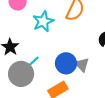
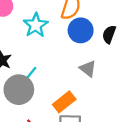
blue circle: (66, 63) -> (81, 30), moved

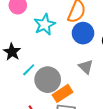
cyan line: (31, 74) -> (29, 70), moved
gray circle: (19, 90) -> (48, 80), moved

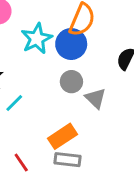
blue circle: (83, 33) -> (71, 44), moved
gray circle: (48, 80) -> (71, 82), moved, size x0.6

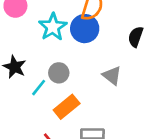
gray circle: (71, 82) -> (59, 73), moved
orange rectangle: (62, 136) -> (67, 107), moved

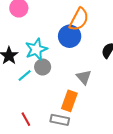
cyan star: (53, 27) -> (36, 49), moved
orange rectangle: (67, 107) -> (69, 101), moved, turned -42

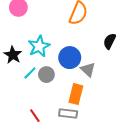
blue circle: (70, 36) -> (70, 58), moved
gray circle: (43, 67) -> (46, 75), moved

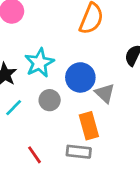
cyan line: (30, 73) -> (14, 108), moved
orange rectangle: (76, 94) -> (89, 126), turned -30

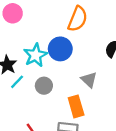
blue circle: (80, 77) -> (60, 49), moved
cyan line: (14, 108) -> (17, 82), moved

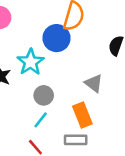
blue circle: (60, 49) -> (57, 38), moved
cyan line: (17, 82) -> (41, 120), moved

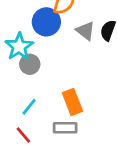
gray triangle: (94, 83) -> (85, 31), moved
gray circle: (44, 95) -> (30, 64), moved

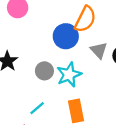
cyan star: (19, 47) -> (69, 75), moved

